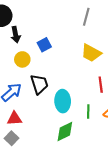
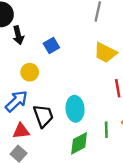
yellow circle: (22, 59) -> (30, 72), moved
black trapezoid: (39, 84) -> (43, 116), moved
green line: (88, 112) -> (106, 130), moved

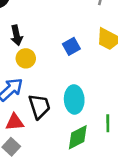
black arrow: (18, 35) -> (17, 35), moved
blue square: (51, 45) -> (71, 46), moved

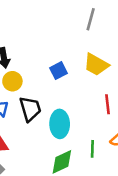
black trapezoid: (39, 106) -> (30, 109), moved

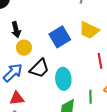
blue square: (58, 71) -> (60, 37), size x1.5
black trapezoid: (30, 109) -> (39, 68), turned 65

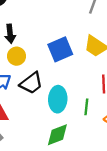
green line: (90, 97) -> (86, 107), moved

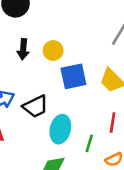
yellow circle: (17, 56) -> (53, 51), moved

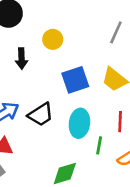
yellow circle: (53, 51) -> (53, 39), moved
cyan ellipse: (60, 129) -> (79, 123), moved

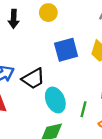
black arrow: (22, 59) -> (14, 19), moved
cyan ellipse: (79, 123) -> (55, 100), moved, turned -35

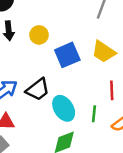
yellow circle: (48, 13) -> (39, 35), moved

